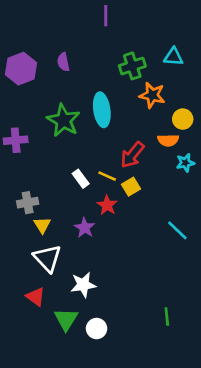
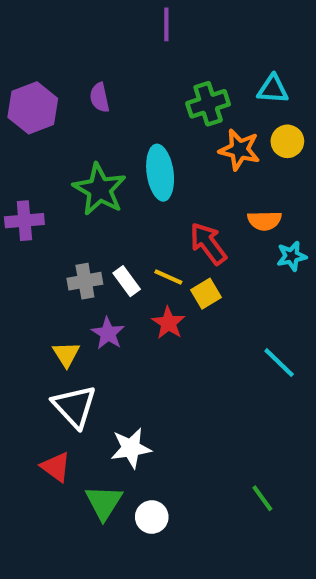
yellow circle: (183, 119) -> (287, 141), moved
red arrow: (132, 155) -> (208, 244), turned 104
gray cross: (28, 203) -> (85, 281), moved
purple star: (85, 228) -> (108, 333), moved
green line: (167, 317) -> (262, 498), turned -30

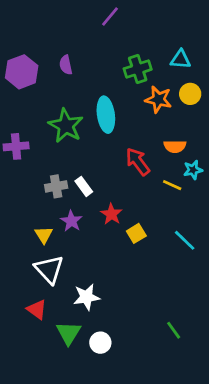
purple line: (166, 24) -> (110, 17), turned 40
yellow line: (168, 277) -> (172, 185), moved
yellow square: (206, 294) -> (136, 233), moved

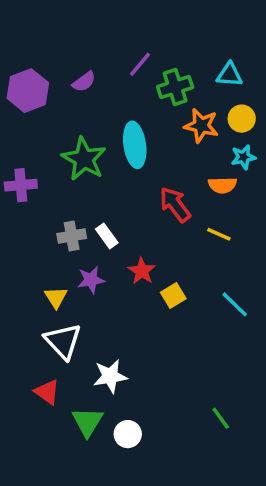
purple line: (110, 17) -> (140, 64), moved
purple semicircle: (66, 65) -> (84, 82), turned -114
cyan star: (193, 170) -> (243, 157), moved
purple star: (71, 221) -> (91, 280), turned 30

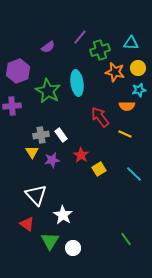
purple hexagon: (28, 91) -> (18, 71), moved
yellow triangle: (56, 297) -> (32, 152), moved
white star: (110, 376) -> (63, 215), turned -30

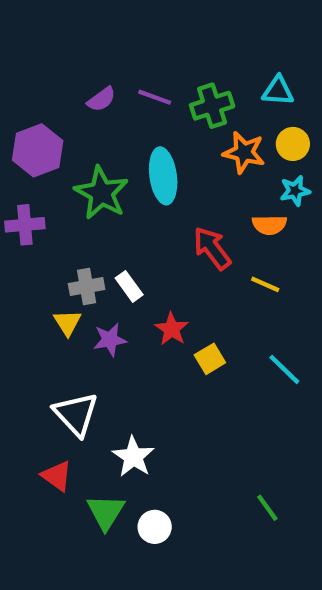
purple line: (80, 37) -> (155, 97), moved, turned 70

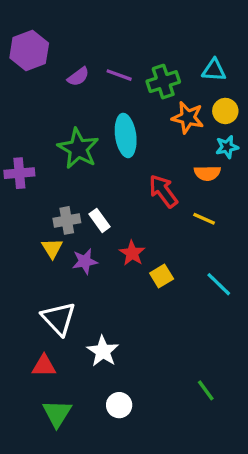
purple hexagon: (38, 150) -> (29, 51), moved
red triangle: (57, 476) -> (44, 366), turned -35
green triangle: (106, 512) -> (57, 413), moved

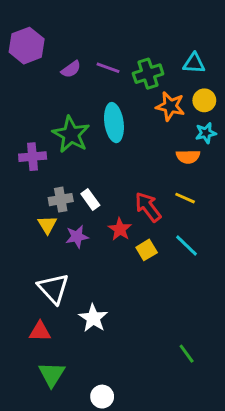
purple cross: (19, 173) -> (33, 157), moved
red arrow: (163, 191) -> (148, 207), moved
cyan line: (219, 284) -> (187, 245), moved
white circle: (119, 405) -> (102, 397), moved

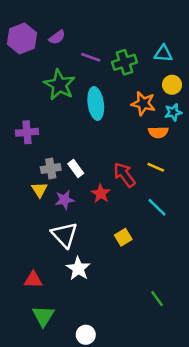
purple semicircle: (71, 69) -> (57, 37), moved
orange star: (170, 106) -> (143, 104), moved
green star: (71, 134) -> (60, 85), moved
yellow square: (147, 250) -> (123, 237), moved
white triangle: (53, 288) -> (64, 235), moved

